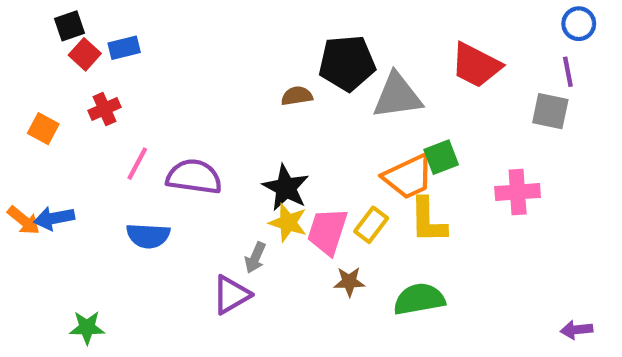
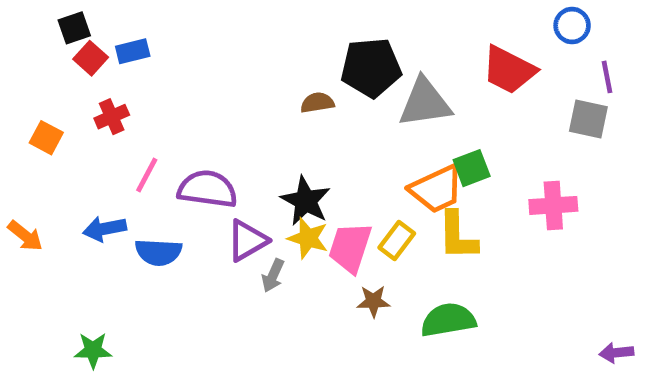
blue circle: (579, 24) -> (572, 26), moved
blue arrow: (54, 218) -> (105, 229), moved
purple triangle: (231, 295) -> (247, 240), moved

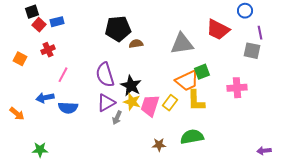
black pentagon: (371, 68) -> (118, 29), moved
purple semicircle: (207, 189) -> (105, 75), moved, turned -115
orange arrow: (25, 236) -> (17, 114), moved
brown star: (373, 301) -> (159, 145), moved

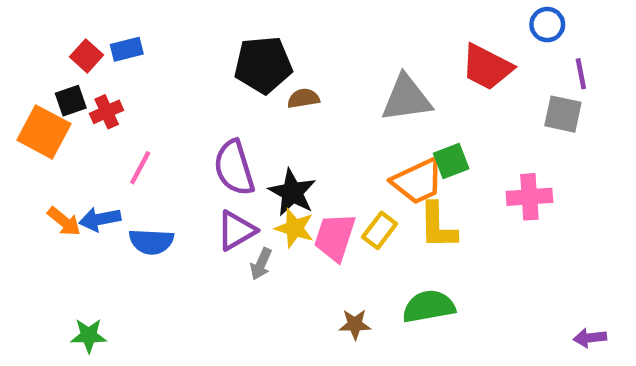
black square: (32, 12) -> (71, 101), moved
orange square: (20, 59) -> (44, 132), size x1.6
orange arrow: (17, 114) -> (64, 221), moved

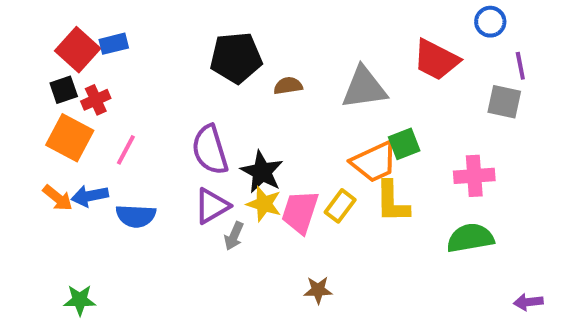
red square: (86, 56) -> (78, 50), size x1.5
brown semicircle: (303, 98) -> (288, 86), moved
orange square: (44, 132) -> (70, 138), moved
green semicircle: (429, 306) -> (470, 238), moved

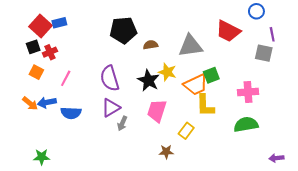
orange square: (70, 138) -> (36, 72), size x0.6
black star: (262, 172) -> (148, 80), moved
yellow star: (264, 204) -> (167, 72), moved
yellow rectangle: (340, 206) -> (186, 131), moved

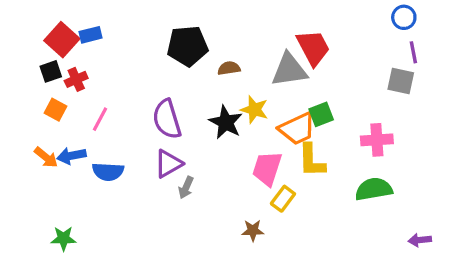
blue circle: (256, 11) -> (404, 17), moved
red trapezoid: (228, 31) -> (313, 48), moved, turned -145
pink trapezoid: (157, 111) -> (267, 168), moved

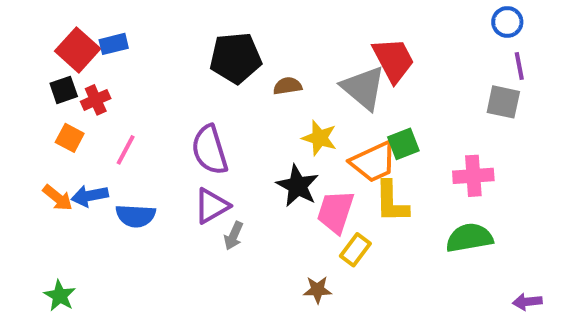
gray triangle: (289, 70) -> (363, 88), turned 48
black star: (226, 122) -> (297, 186), moved
green star: (63, 238) -> (60, 296), moved, turned 30

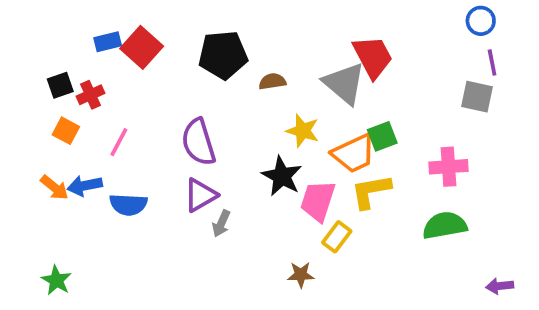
red square: (78, 50) -> (142, 47), moved
yellow L-shape: (391, 202) -> (371, 191), turned 81

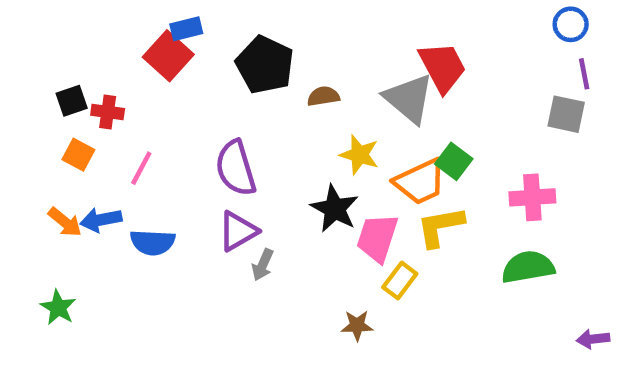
blue rectangle: (108, 42) -> (186, 29), moved
black pentagon: (223, 55) -> (265, 65), turned 30
red cross: (90, 95) -> (108, 112), turned 32
green square: (382, 136) -> (454, 161), turned -32
green star: (56, 280) -> (58, 308), moved

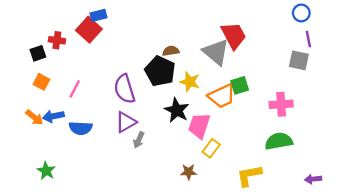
black pentagon: (265, 65) -> (160, 71), moved
red cross: (108, 112) -> (57, 40), moved
green square: (454, 161) -> (240, 85), turned 36
yellow L-shape: (440, 227) -> (249, 176), moved
green star: (58, 308) -> (46, 171), moved

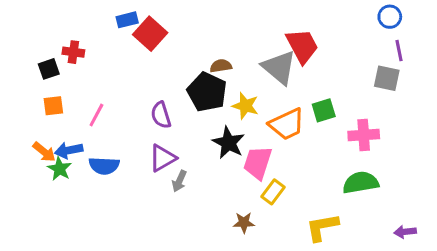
red square: (89, 30) -> (150, 34), moved
orange square: (41, 82) -> (53, 106), turned -35
green square: (240, 85) -> (324, 110), moved
purple semicircle: (125, 89) -> (161, 115), size x0.7
green star: (46, 171) -> (60, 169), moved

